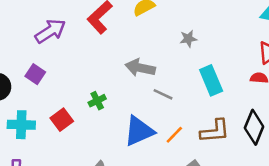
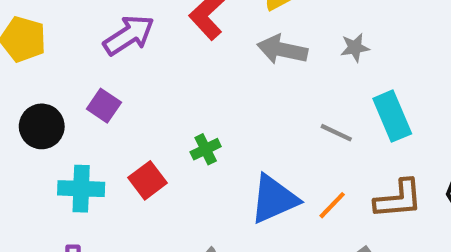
gray arrow: (140, 68) -> (282, 50), moved
gray line: (163, 94) -> (336, 133), moved

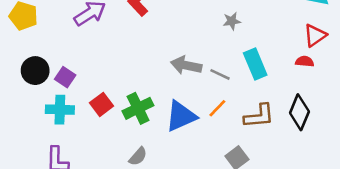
gray arrow: (282, 50) -> (186, 65), moved
purple square: (104, 106) -> (65, 77), moved
green cross: (206, 149) -> (138, 108), moved, size x1.6
orange line: (332, 205) -> (217, 108), moved

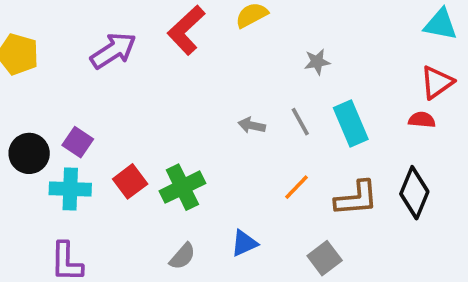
gray arrow: (186, 65) -> (252, 125), size x0.6
black circle: (35, 71) -> (29, 153), moved
gray line: (220, 74) -> (300, 122), moved, turned 36
blue triangle: (181, 116) -> (244, 243), moved, size x0.6

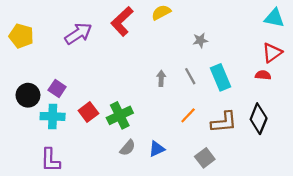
gray arrow: (252, 125) -> (161, 78), turned 80
gray semicircle: (182, 256) -> (128, 148), moved

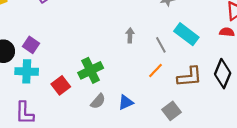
gray line: (190, 76) -> (161, 45), moved
cyan rectangle: (220, 77) -> (186, 34), turned -30
red square: (88, 112) -> (61, 85), moved

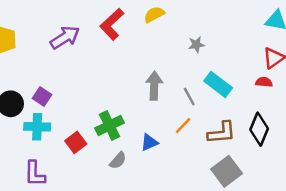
gray arrow: (130, 35) -> (154, 86), size x1.6
blue triangle: (126, 102) -> (149, 142), moved
gray square: (171, 111) -> (227, 171), moved, size x1.4

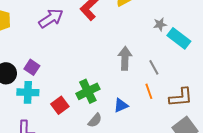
cyan rectangle: (218, 84) -> (179, 38), moved
orange line: (183, 125) -> (149, 91), turned -63

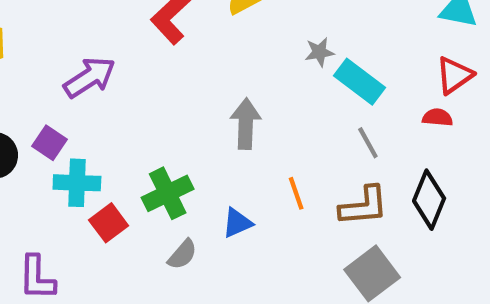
purple arrow: (51, 18) -> (90, 77), moved
gray line: (154, 67) -> (368, 143), moved
cyan cross: (28, 92) -> (77, 183), moved

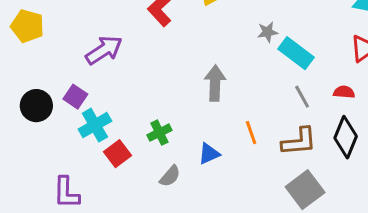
red semicircle: (437, 117) -> (344, 92), moved
cyan cross: (77, 183) -> (95, 125), turned -32
green cross: (168, 193) -> (159, 133), size x0.7

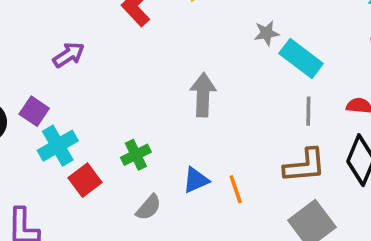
purple arrow: (104, 50) -> (69, 55), size x0.7
gray line: (302, 97) -> (308, 111), turned 30
orange line: (251, 133) -> (236, 189), moved

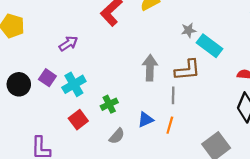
gray line: (308, 111) -> (173, 95), moved
cyan cross: (58, 146) -> (74, 84), moved
brown L-shape: (305, 166) -> (187, 70), moved
orange line: (236, 189) -> (170, 125), turned 35

